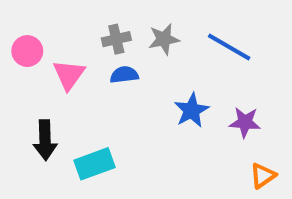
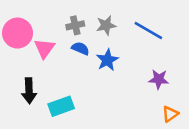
pink circle: (27, 51) -> (17, 33), size x1.5
blue semicircle: (124, 75) -> (80, 48), turned 30
blue star: (192, 110) -> (107, 60), moved

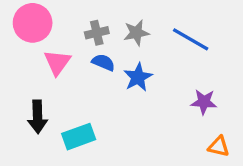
pink circle: (17, 33) -> (33, 23), moved
orange triangle: (170, 114) -> (219, 146), turned 48

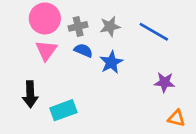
pink circle: (33, 23) -> (45, 18), moved

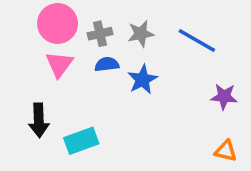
blue semicircle: (83, 50) -> (107, 64), turned -30
purple star: (164, 82) -> (224, 97), moved

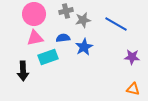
gray cross: (100, 34) -> (66, 11), moved
pink triangle: (59, 64) -> (35, 38), turned 42
cyan rectangle: (81, 141) -> (48, 57), moved

